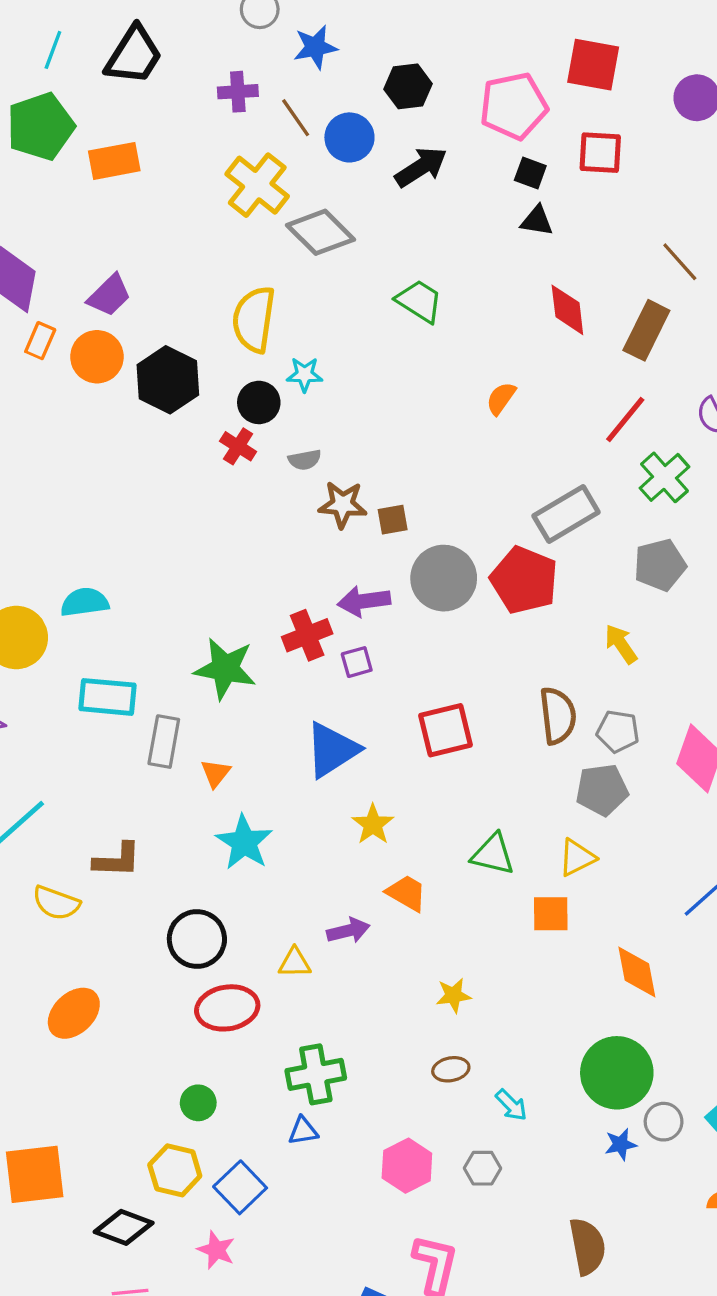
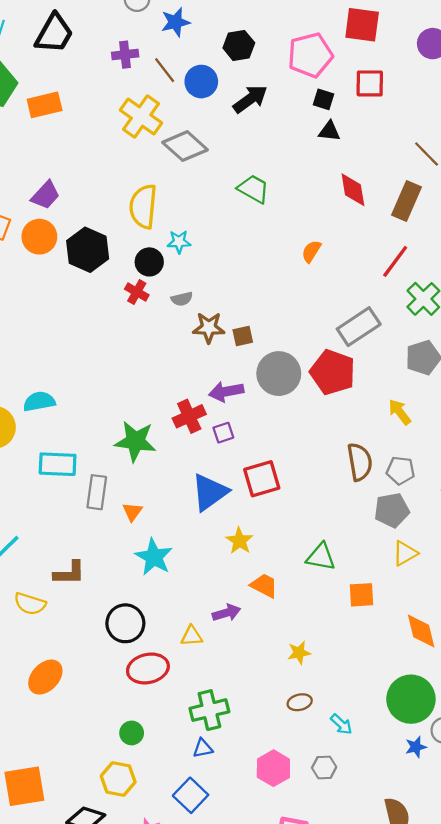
red square: (445, 730) -> (262, 479), moved
yellow triangle: (577, 858) -> (405, 553), moved
blue square: (240, 1187) -> (191, 795), moved

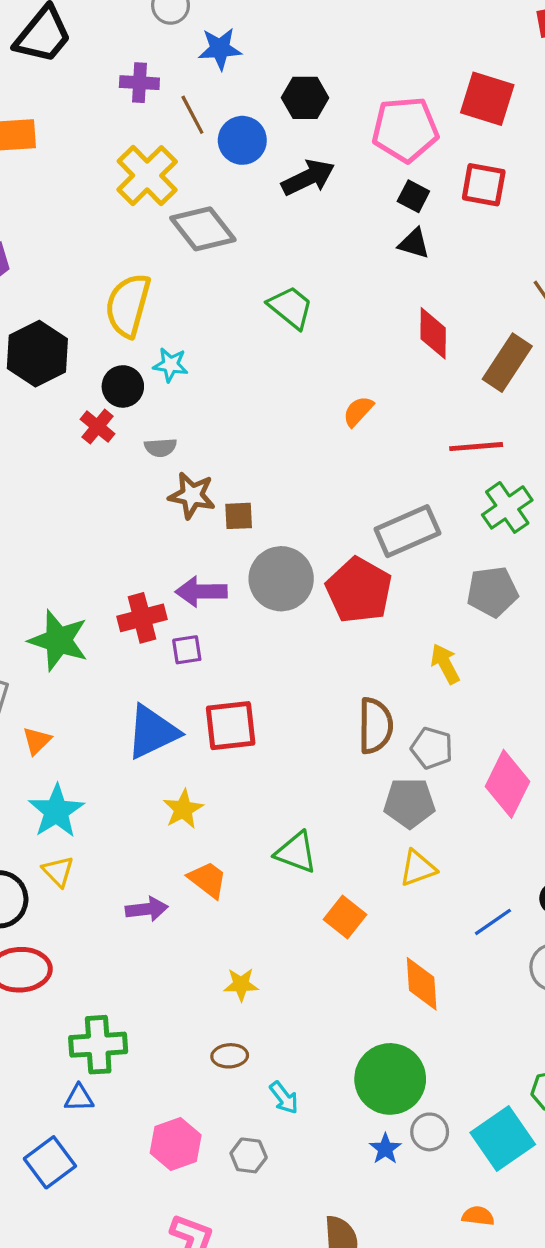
red line: (395, 261) -> (476, 447), turned 39
orange square: (362, 595) -> (345, 917), turned 32
yellow triangle: (192, 636) -> (58, 871), moved, turned 40
blue star: (416, 747) -> (385, 1149), turned -30

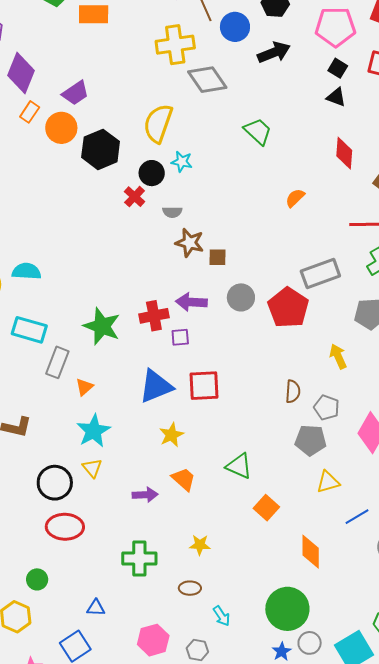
yellow cross: (147, 176) -> (175, 45), turned 33
gray circle: (281, 579) -> (241, 297), size x0.7
brown semicircle: (375, 726) -> (293, 391), size x0.7
yellow triangle: (418, 868) -> (328, 482), moved
green cross: (98, 1045) -> (139, 558), moved

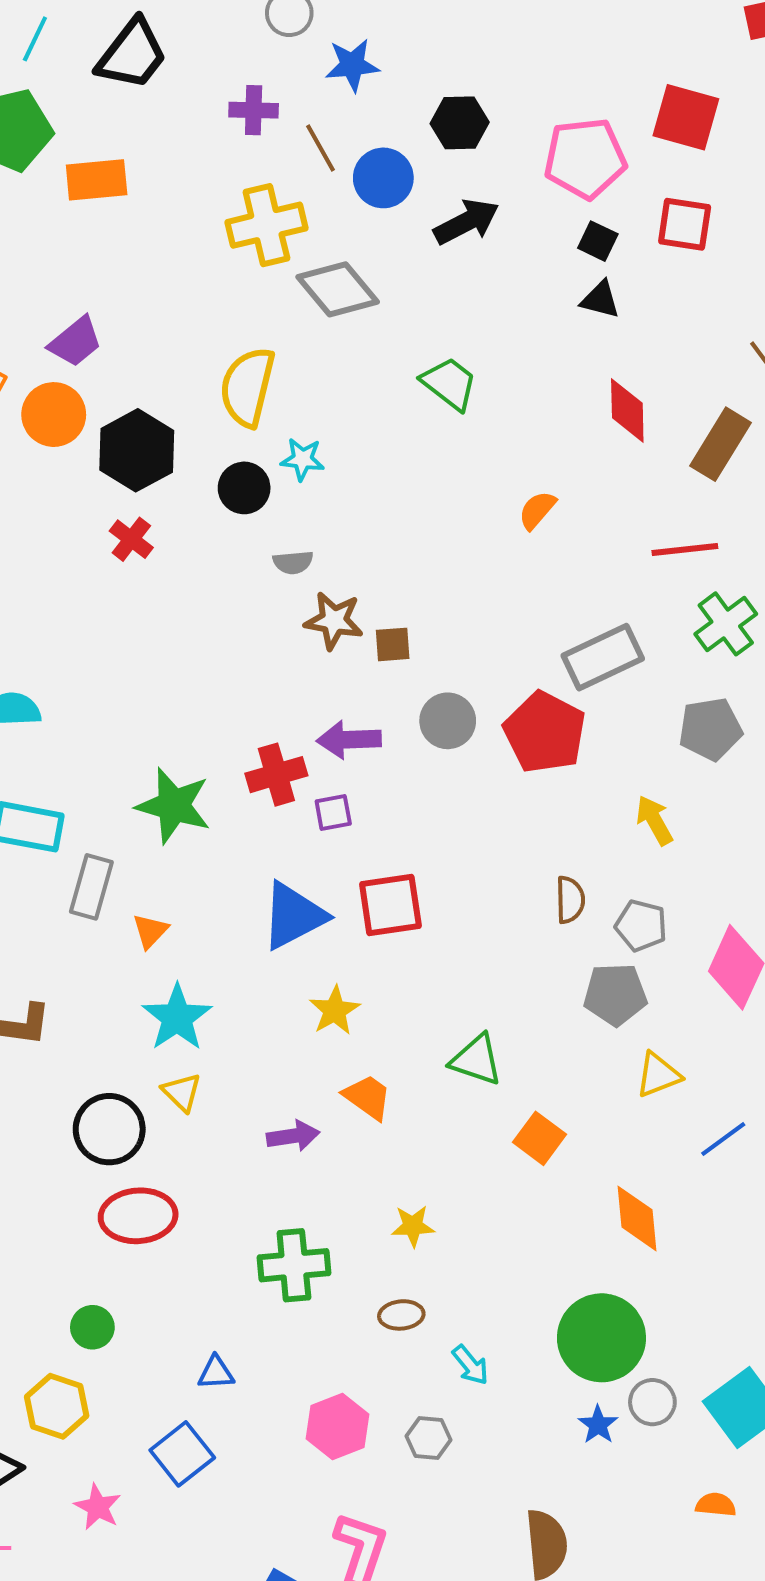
red cross: (135, 197) -> (131, 539), moved

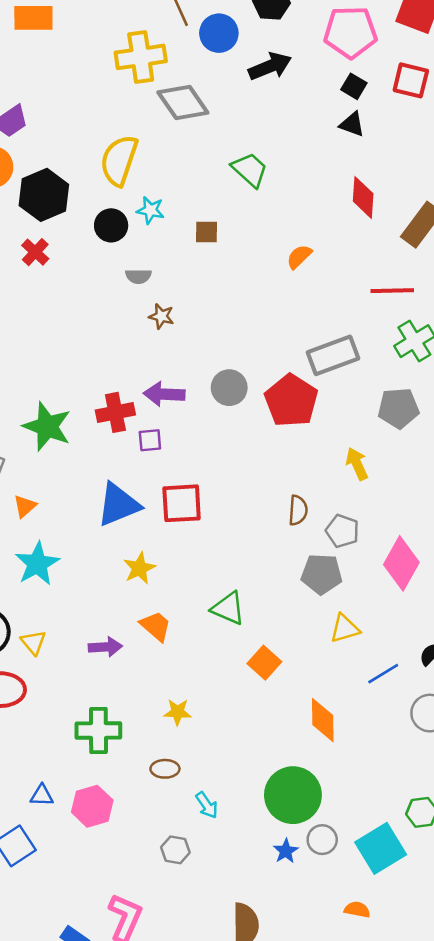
brown star: (334, 621) -> (161, 316), size x0.7
brown square: (393, 644) -> (206, 232), moved
yellow triangle: (182, 1092) -> (33, 642), moved
pink hexagon: (337, 1427) -> (92, 806), moved

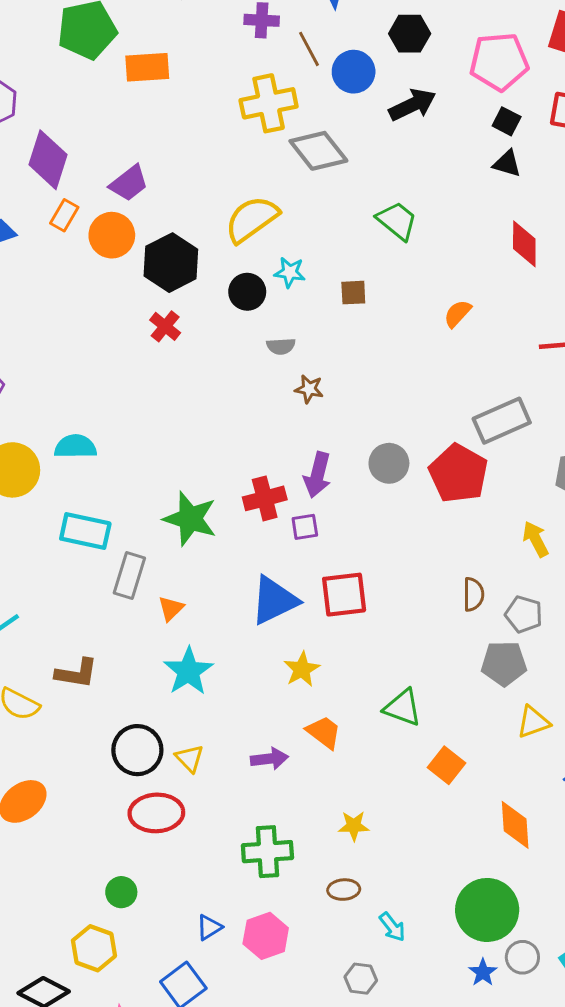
yellow semicircle: (119, 160) -> (252, 219), turned 39
purple arrow: (164, 394) -> (317, 475), turned -75
blue triangle: (42, 796) -> (209, 927), turned -30

